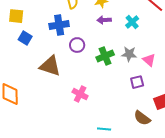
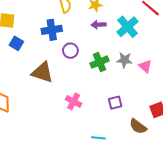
cyan cross: (132, 22) -> (128, 27), size x1.5
purple square: (137, 82) -> (115, 103), moved

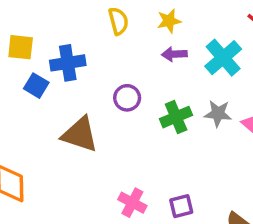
blue cross: (52, 30) -> (68, 63), moved
pink cross: (74, 101) -> (132, 203), moved
purple square: (115, 103) -> (181, 206), moved

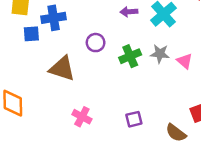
blue square: (36, 86) -> (31, 34), turned -35
pink cross: (132, 203) -> (82, 117), moved

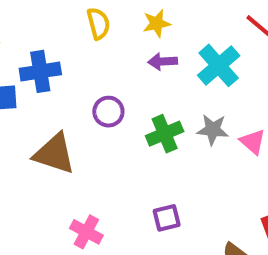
purple square: (134, 119) -> (167, 218), moved

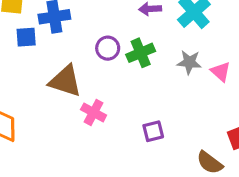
green cross: (165, 134) -> (141, 53), moved
pink cross: (86, 232) -> (94, 112), moved

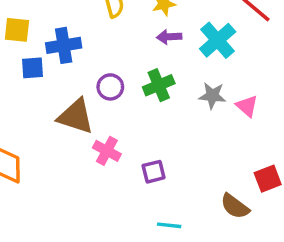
purple circle: (108, 48) -> (110, 87), moved
purple square: (153, 131) -> (154, 172), moved

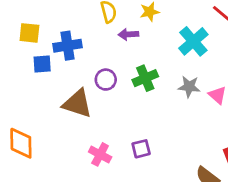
purple arrow: (169, 37) -> (128, 34), moved
pink cross: (107, 151) -> (100, 154), moved

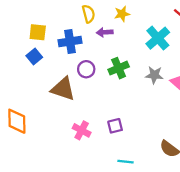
yellow square: (29, 33) -> (38, 32), moved
blue cross: (68, 46) -> (70, 42), moved
blue square: (42, 64) -> (34, 57), turned -35

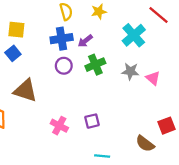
purple arrow: (105, 32) -> (85, 41), moved, turned -35
blue cross: (70, 42) -> (62, 39), moved
brown triangle: (63, 89) -> (25, 91), moved

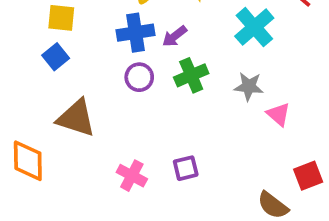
pink triangle: (153, 78) -> (278, 114), moved

